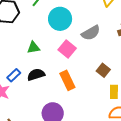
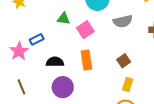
pink square: (67, 49) -> (85, 30), moved
black semicircle: (36, 75) -> (55, 62), moved

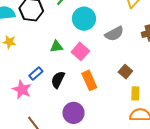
black semicircle: (55, 62) -> (58, 80), moved, turned -48

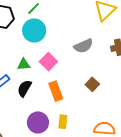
cyan circle: (84, 19) -> (34, 31), moved
green triangle: (56, 47) -> (24, 64), moved
yellow rectangle: (135, 93) -> (63, 122), moved

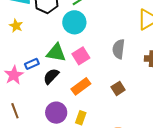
gray semicircle: (83, 46) -> (119, 49), turned 108
green triangle: (24, 64) -> (56, 53), size x1.5
orange rectangle: (56, 91) -> (81, 86), turned 60

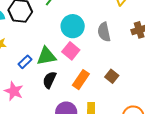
cyan circle: (74, 22) -> (73, 26), moved
blue rectangle: (32, 64) -> (25, 62), moved
brown square: (118, 88) -> (112, 76), moved

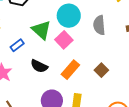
green triangle: (46, 56) -> (41, 30), moved, turned 45
black semicircle: (49, 80) -> (39, 66), turned -96

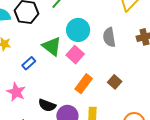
black semicircle: (39, 66) -> (47, 105), moved

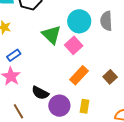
gray semicircle: (109, 37) -> (106, 21), moved
blue rectangle: (29, 63) -> (14, 55), moved

